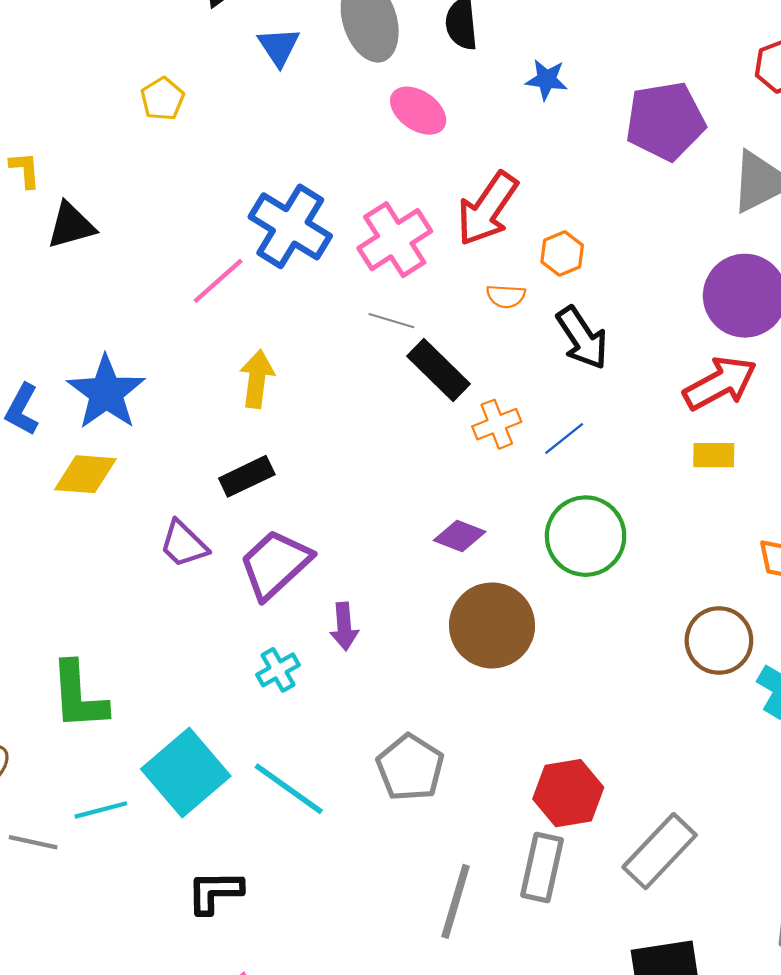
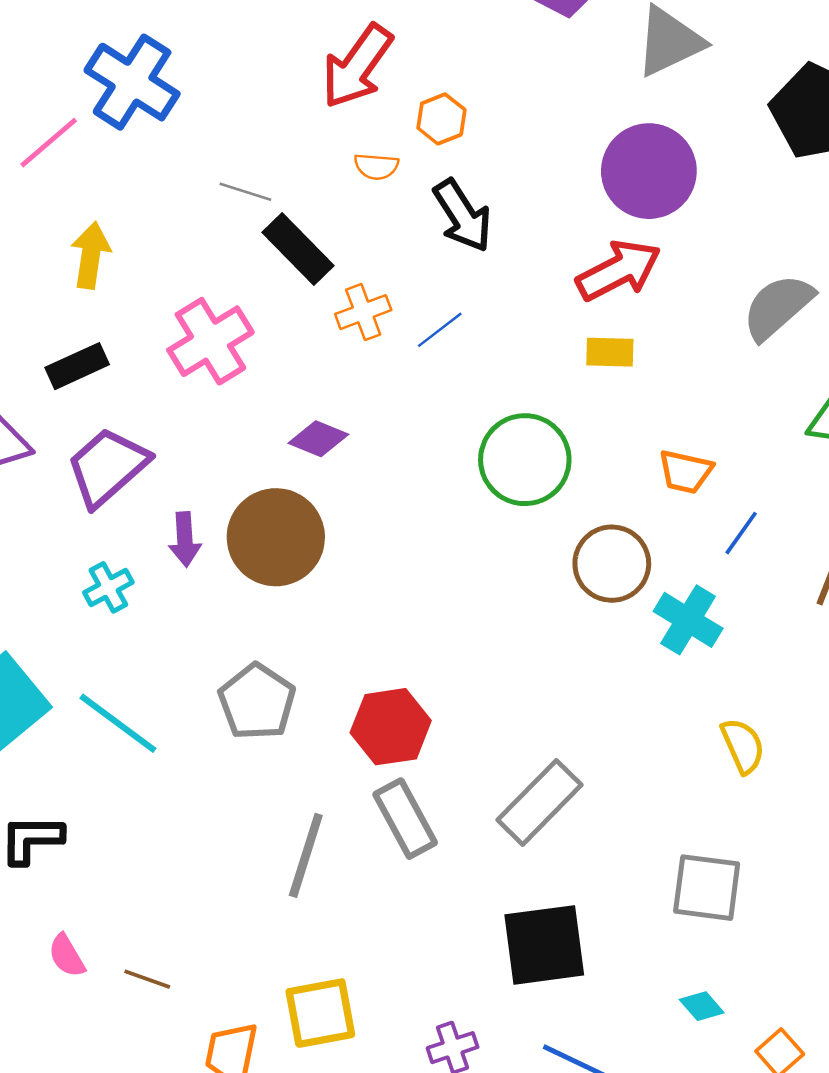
pink cross: (395, 240) -> (210, 341), moved
green circle: (586, 536) -> (525, 460), moved
brown circle: (492, 625) -> (276, 537), moved
red hexagon: (568, 793) -> (391, 727), moved
gray rectangle: (542, 867) -> (405, 819), turned -42

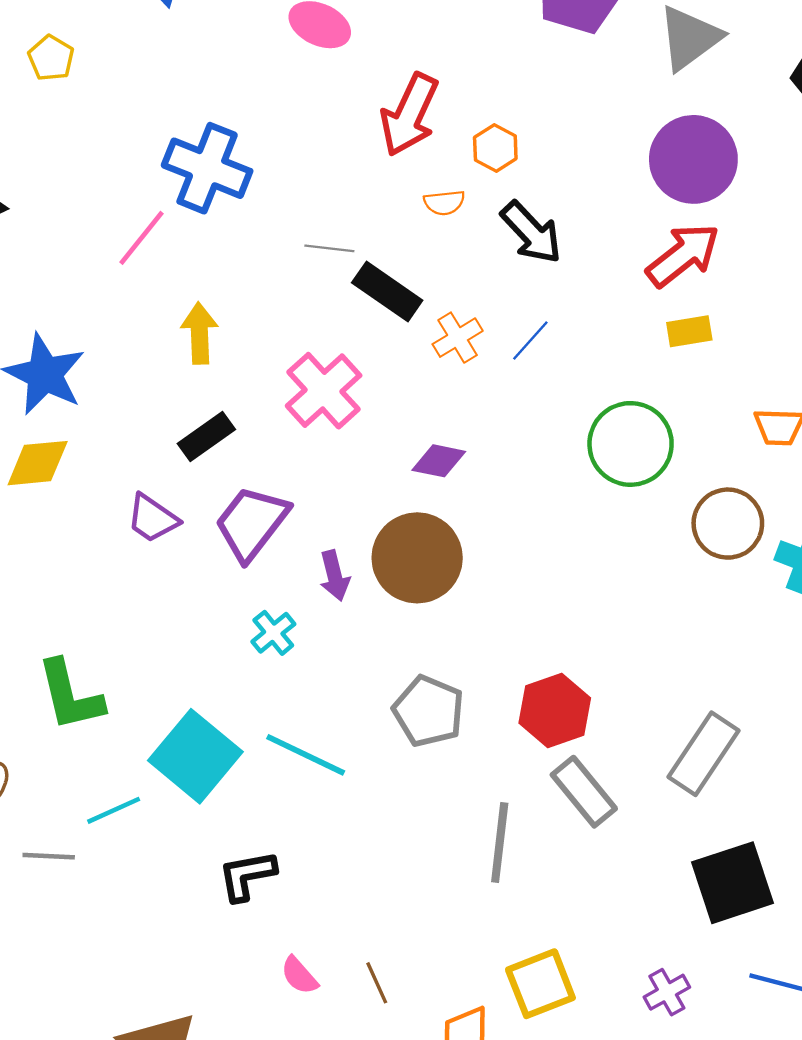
brown line: (147, 979) -> (377, 983), turned 57

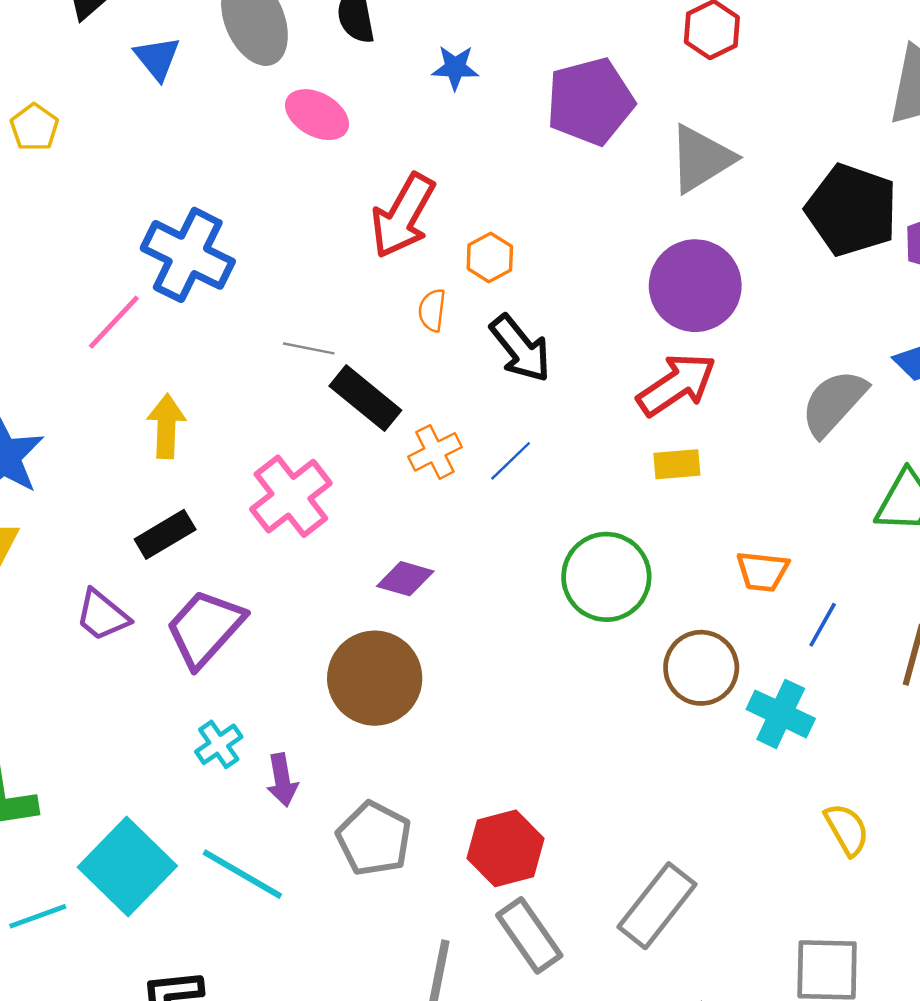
orange semicircle: (444, 203) -> (432, 310), turned 99
purple arrow: (335, 576) -> (282, 780), moved

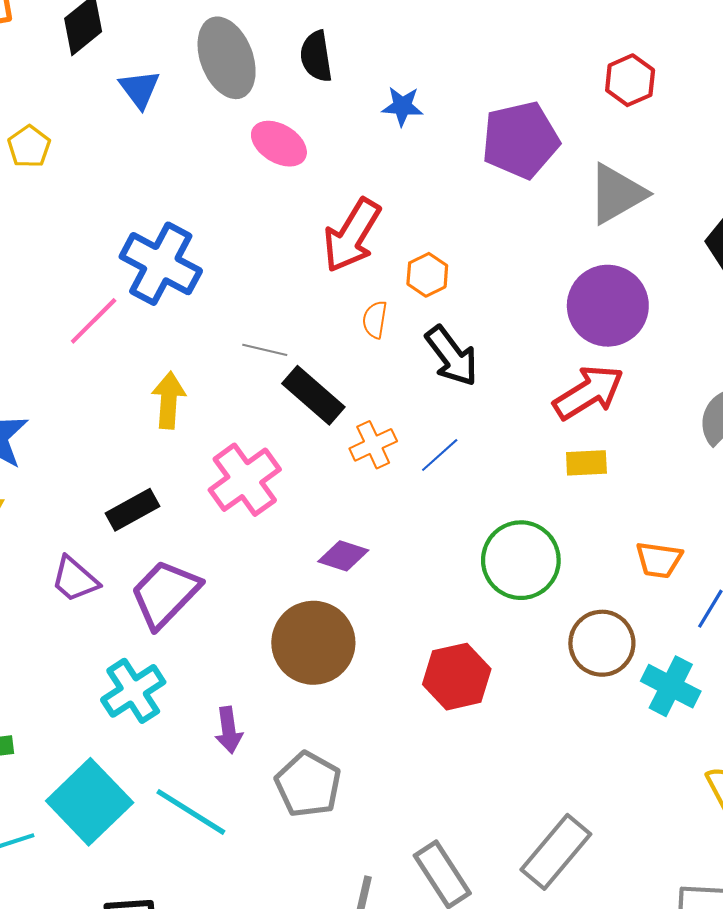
yellow arrow: (166, 426) -> (169, 400), moved
cyan cross: (219, 744) -> (133, 691), moved, size x1.5
red hexagon: (506, 848) -> (457, 677), moved

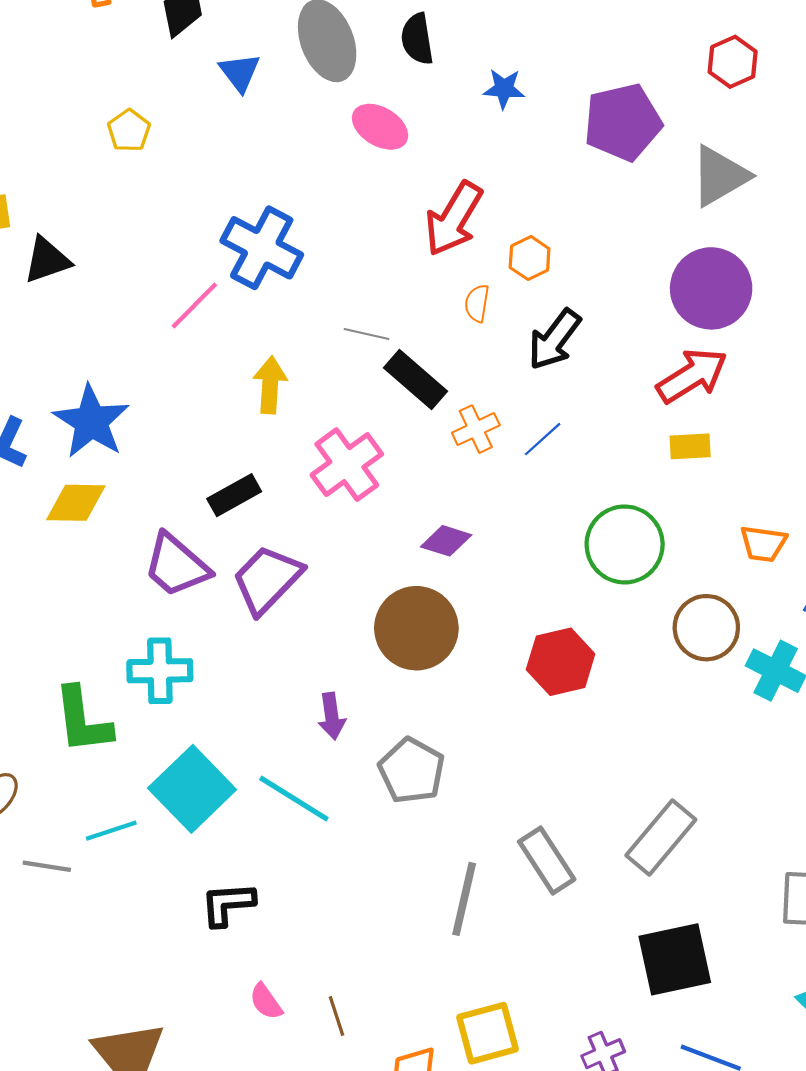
black arrow: (452, 356) -> (554, 340), turned 74
purple trapezoid: (75, 579) -> (176, 565), size x1.4
cyan cross: (133, 691) -> (160, 671), moved, turned 32

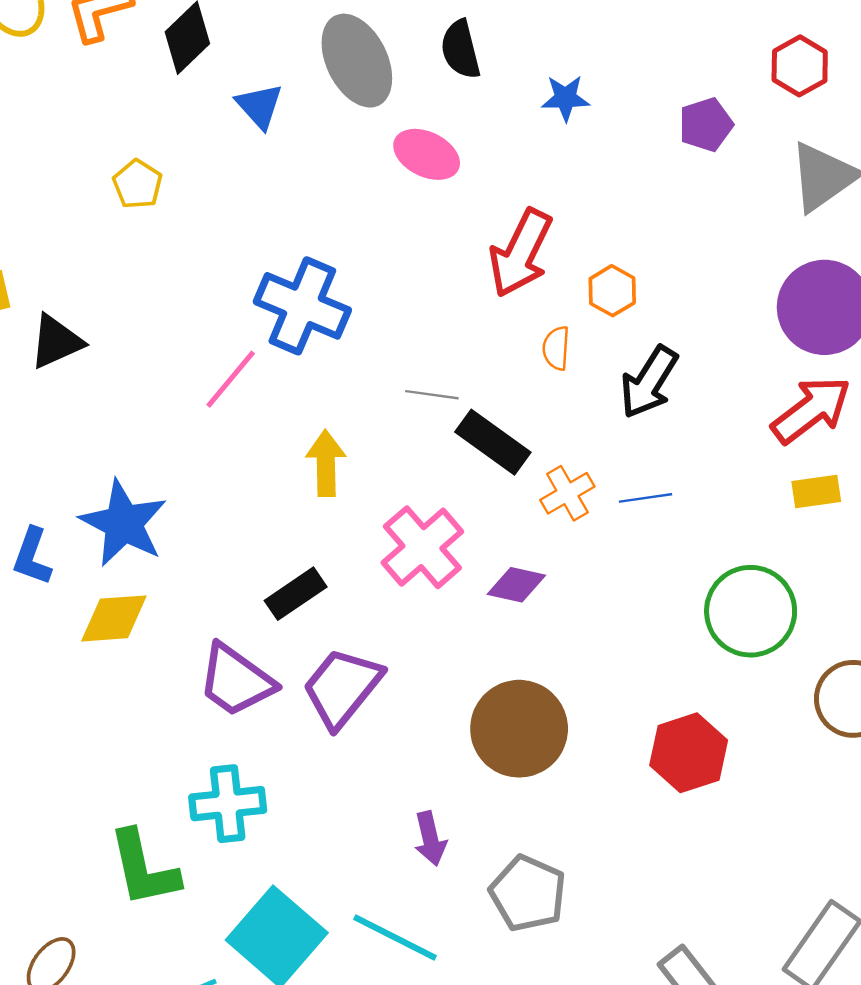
red hexagon: (733, 62) -> (800, 66), moved
purple pentagon: (623, 122) -> (706, 125), size x0.6
blue line: (543, 439) -> (645, 498), turned 39
purple diamond: (446, 541) -> (516, 585), moved

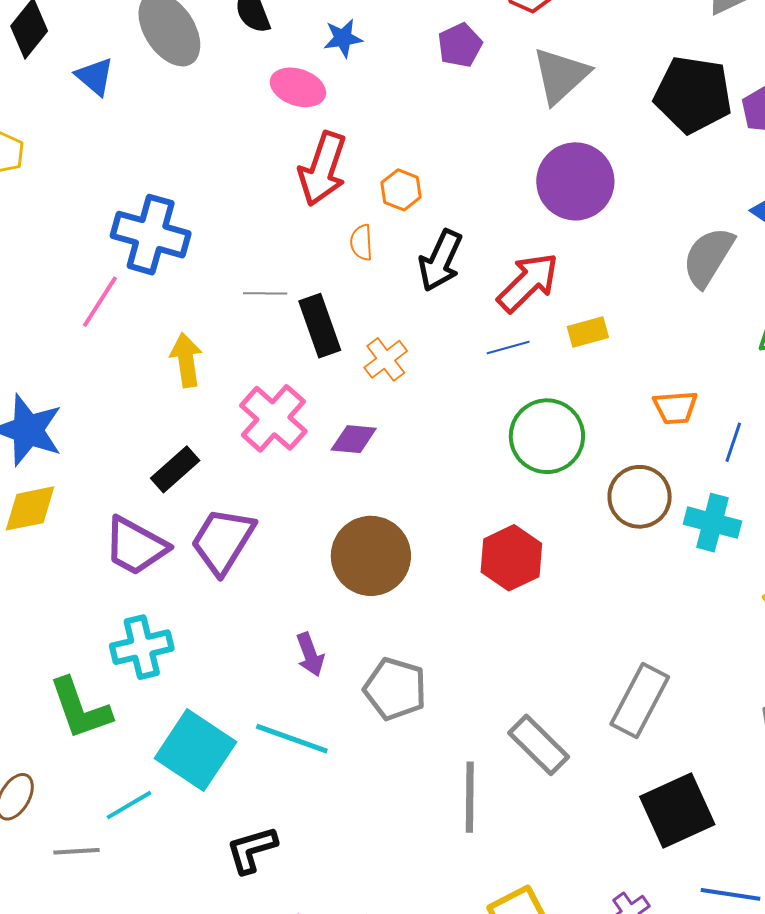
pink ellipse: (427, 154) -> (298, 87), moved
red arrow: (811, 410) -> (528, 282), moved
black rectangle: (493, 442) -> (320, 326), turned 42
blue line: (645, 498) -> (508, 347), moved

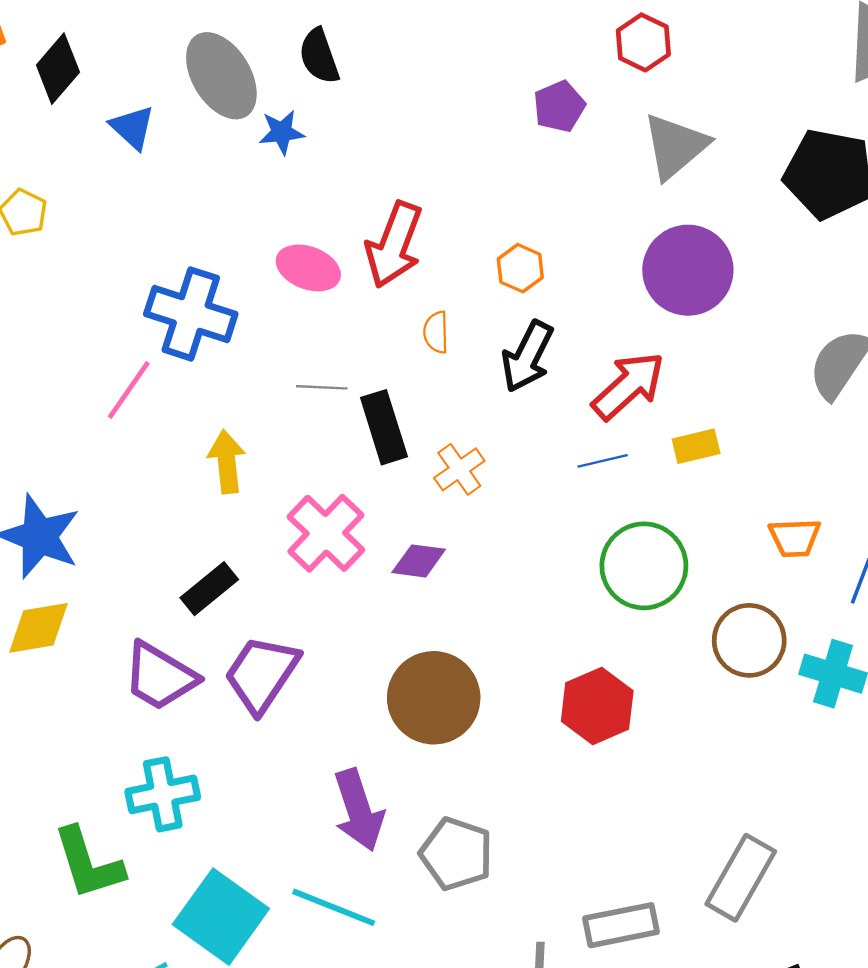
blue star: (343, 38) -> (282, 132), moved
pink ellipse: (298, 87) -> (308, 268), moved
orange hexagon: (401, 190) -> (520, 268), moved
purple arrow: (310, 655) -> (359, 810), size x1.6
gray rectangle: (539, 745) -> (621, 925), turned -58

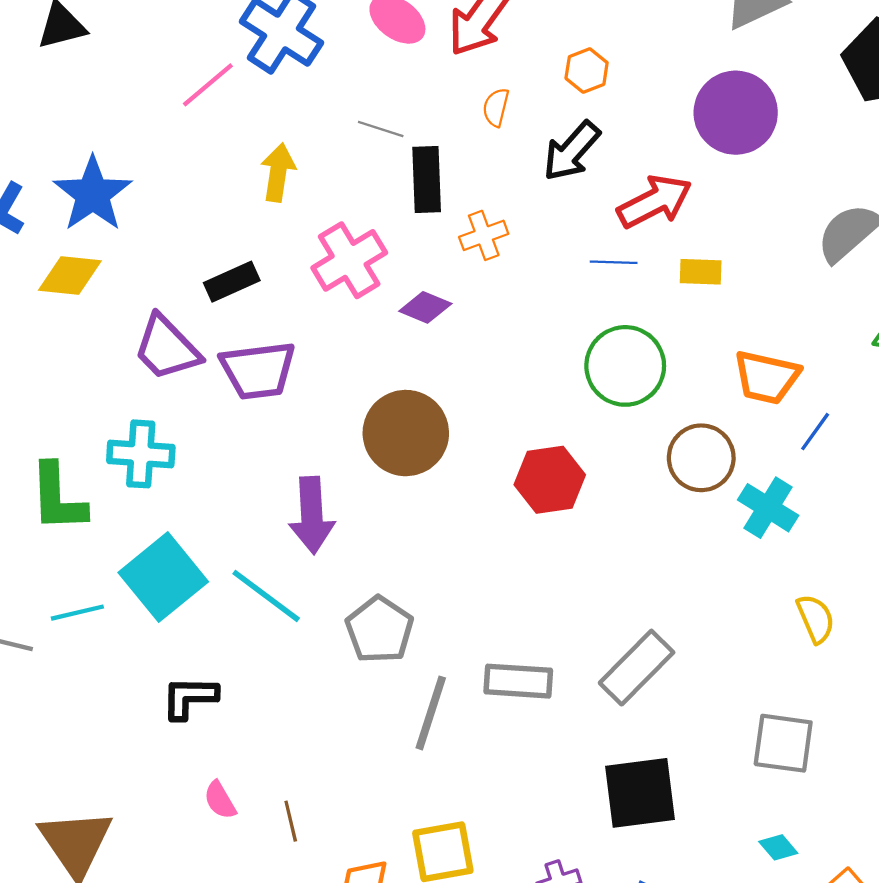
orange trapezoid: (795, 538) -> (767, 377), size x1.4
purple trapezoid: (262, 674) -> (258, 370), turned -146
gray pentagon: (456, 854) -> (379, 630), moved

